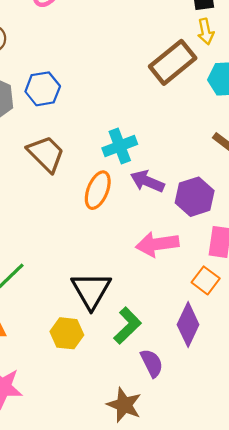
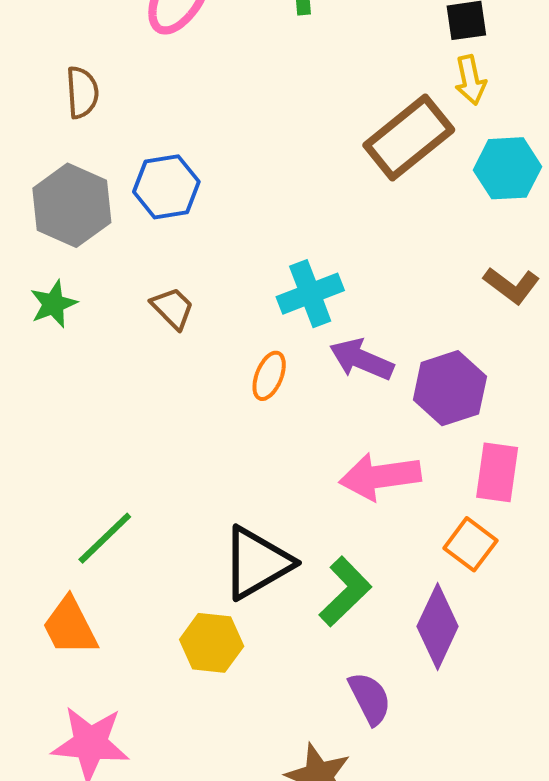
brown trapezoid: (46, 154) -> (173, 308), size x0.6
orange ellipse: (98, 190) -> (269, 376), size x0.7
black triangle: (91, 290) -> (257, 563), turned 30
green L-shape: (127, 326) -> (345, 592), moved

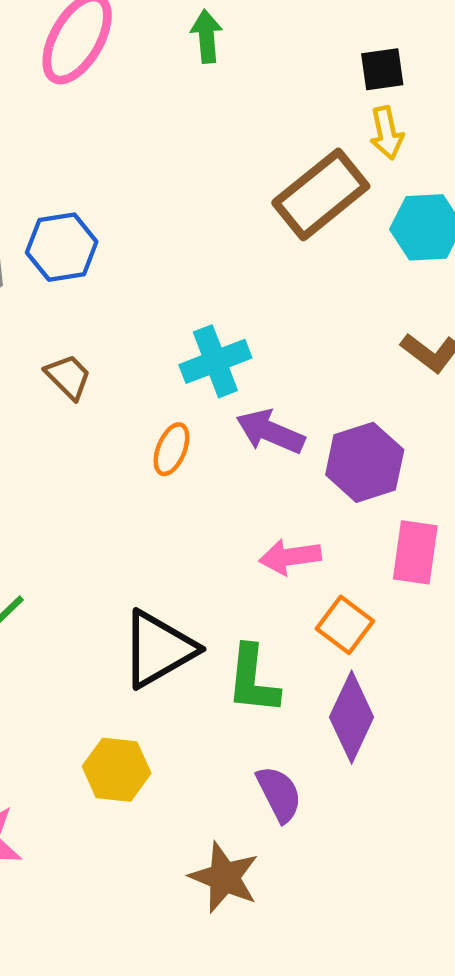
pink arrow: (380, 476) -> (290, 557), size x0.7
orange square: (470, 544) -> (345, 625), moved
green L-shape: (345, 592) -> (253, 680), turned 140
yellow hexagon: (212, 643) -> (117, 770), moved

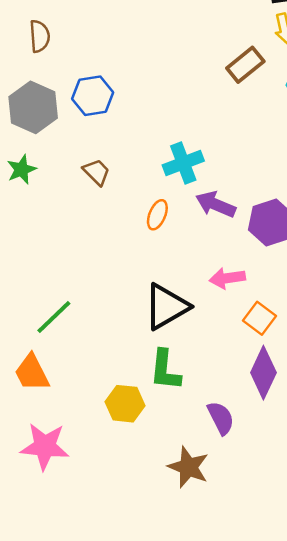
brown rectangle: (321, 194) -> (245, 65), size x0.7
black triangle: (158, 649) -> (166, 307), moved
green L-shape: (253, 680) -> (165, 370), moved

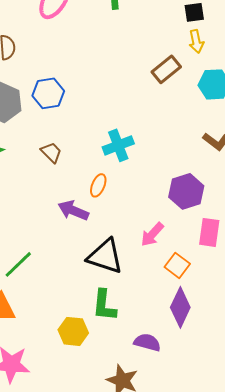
purple arrow: (216, 204) -> (73, 210), moved
pink arrow: (227, 278) -> (152, 234), turned -40
black triangle: (166, 307) -> (105, 256), turned 48
purple semicircle: (221, 418) -> (147, 342), turned -48

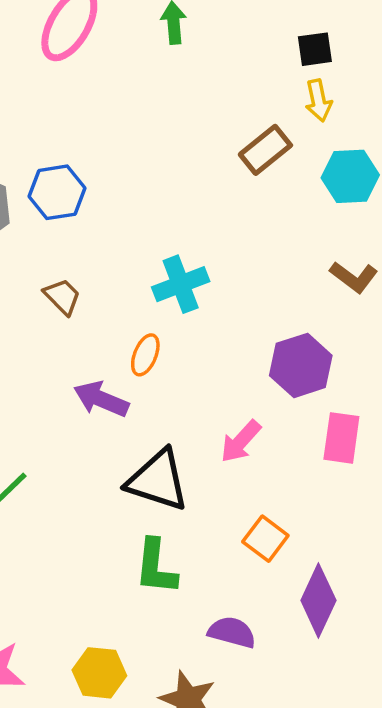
orange square: (177, 265) -> (265, 539), moved
purple diamond: (180, 307) -> (318, 600), moved
yellow hexagon: (73, 331) -> (99, 673), moved

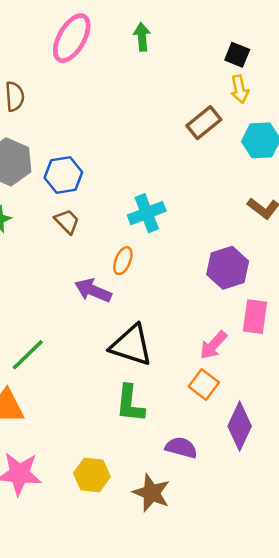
black square: (315, 49) -> (237, 55), turned 30
blue hexagon: (57, 192) -> (63, 175), moved
pink arrow: (241, 441) -> (213, 345), moved

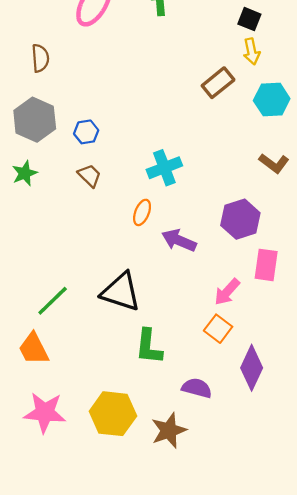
blue hexagon: (63, 175) -> (86, 132), size x0.7
purple arrow: (93, 290) -> (179, 240), moved
black triangle: (131, 345) -> (121, 292), moved
yellow hexagon: (92, 475) -> (113, 414), size x1.4
brown star: (151, 493) -> (169, 430), turned 30

